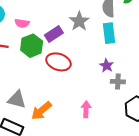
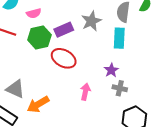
pink semicircle: (22, 23) -> (34, 13), turned -32
pink arrow: (86, 109) -> (85, 92), moved

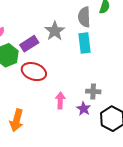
purple star: (111, 70) -> (84, 109), moved
orange arrow: (38, 104) -> (17, 120), turned -35

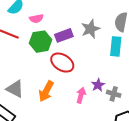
purple star: (84, 109) -> (98, 85), moved
orange arrow: (17, 120) -> (46, 91), moved

